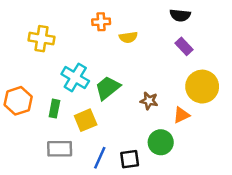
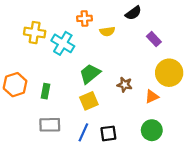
black semicircle: (180, 15) -> (133, 13), moved, turned -42
cyan cross: (75, 77) -> (63, 43), moved
yellow square: (86, 120) -> (89, 101), moved
green circle: (161, 142) -> (152, 130), moved

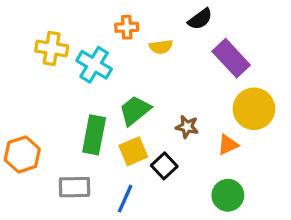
purple rectangle: (154, 39) -> (231, 58), size x1.6
orange hexagon: (15, 85) -> (22, 154), moved
green rectangle: (45, 91) -> (94, 135), moved, size x1.6
black square: (108, 133) -> (164, 166), moved, turned -35

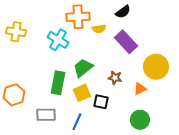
orange cross: (127, 27) -> (78, 17), size x1.6
yellow cross: (52, 48) -> (16, 32), moved
purple rectangle: (231, 58) -> (126, 42), moved
black square: (164, 166) -> (101, 102), turned -35

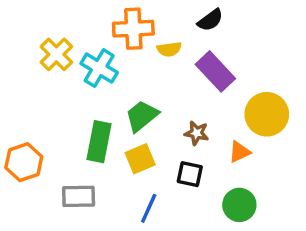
yellow cross: (16, 32) -> (56, 54), moved, turned 36
black square: (101, 102) -> (190, 174), moved
blue line: (77, 122) -> (149, 208), moved

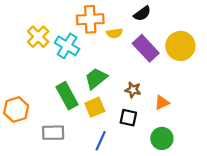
yellow circle: (267, 114) -> (180, 46), moved
green rectangle: (99, 142) -> (67, 96), turned -40

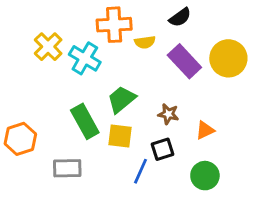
yellow square: (95, 107) -> (120, 136), turned 30
black square: (128, 118) -> (162, 149), turned -30
blue line: (101, 141) -> (140, 171), moved

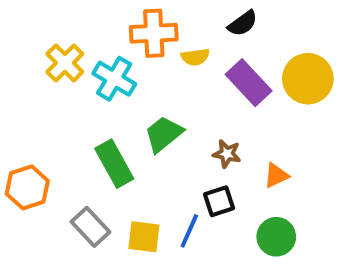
yellow square: (120, 136) -> (144, 237), moved
gray rectangle: (67, 168) -> (91, 227), turned 48

